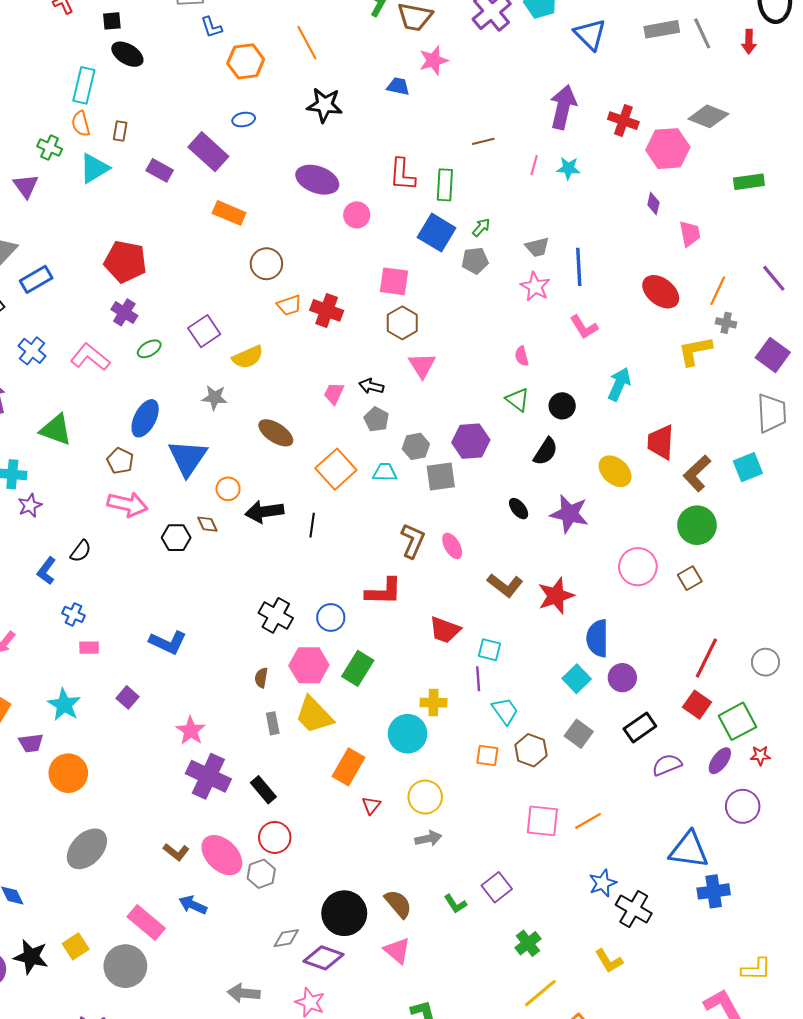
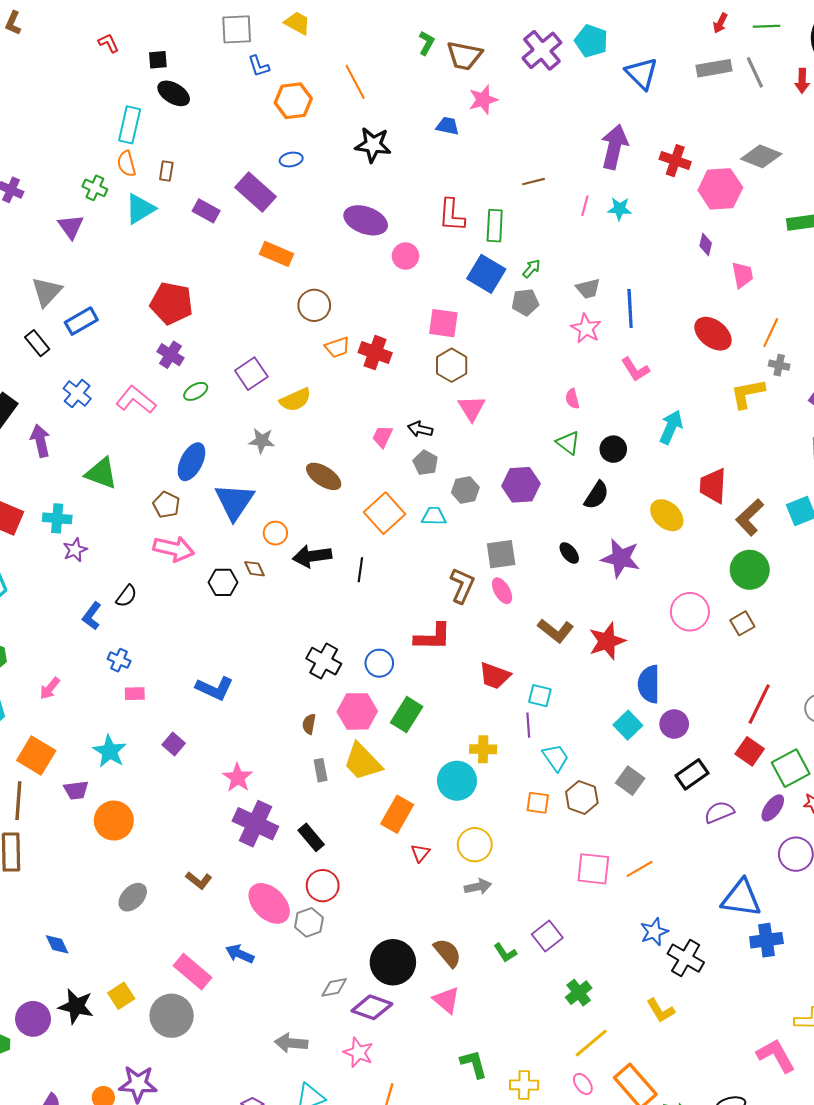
gray square: (441, 476) -> (501, 554), moved
gray ellipse: (87, 849) -> (133, 897), size x0.7
brown L-shape: (176, 852) -> (199, 880), moved

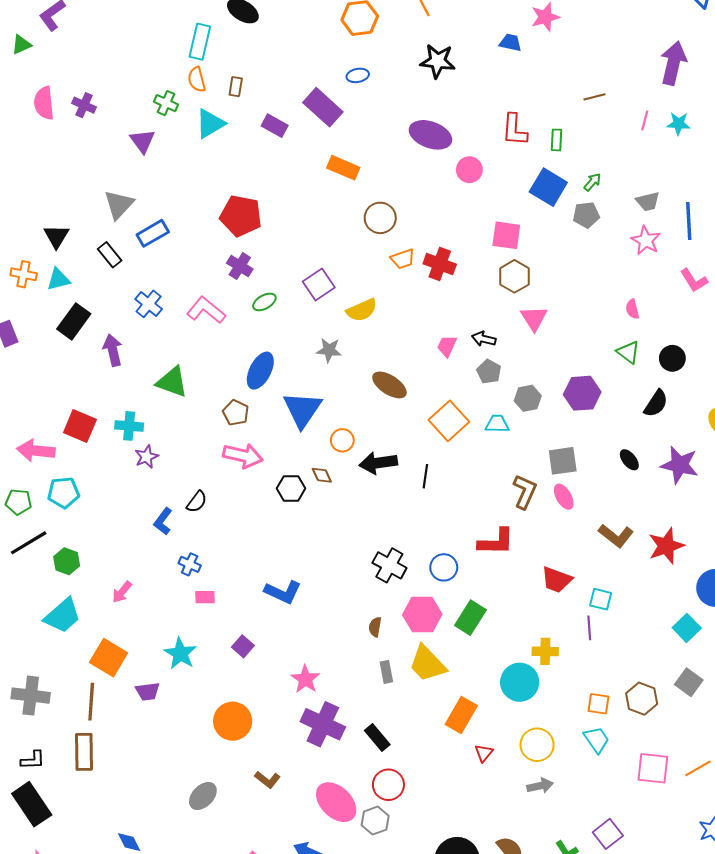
green rectangle: (495, 226) -> (557, 140), size x0.7
cyan trapezoid: (556, 758) -> (596, 740), moved
orange circle: (114, 821) -> (233, 721), moved

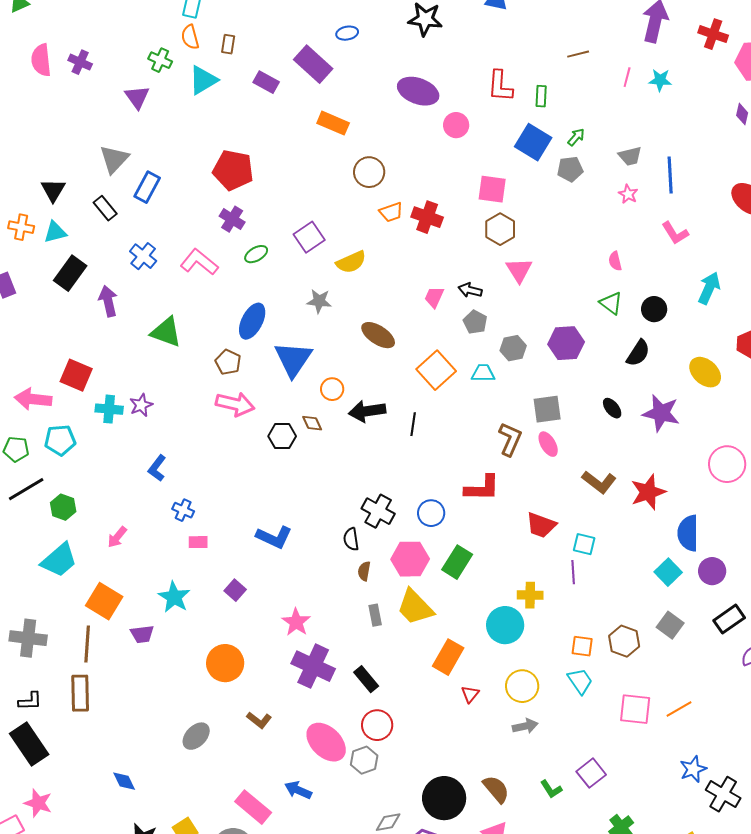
blue rectangle: (153, 233) -> (147, 187), turned -32
pink star: (646, 240) -> (628, 194), size x0.7
cyan cross: (129, 426) -> (109, 409), moved
black semicircle: (197, 502) -> (351, 539), moved, turned 135

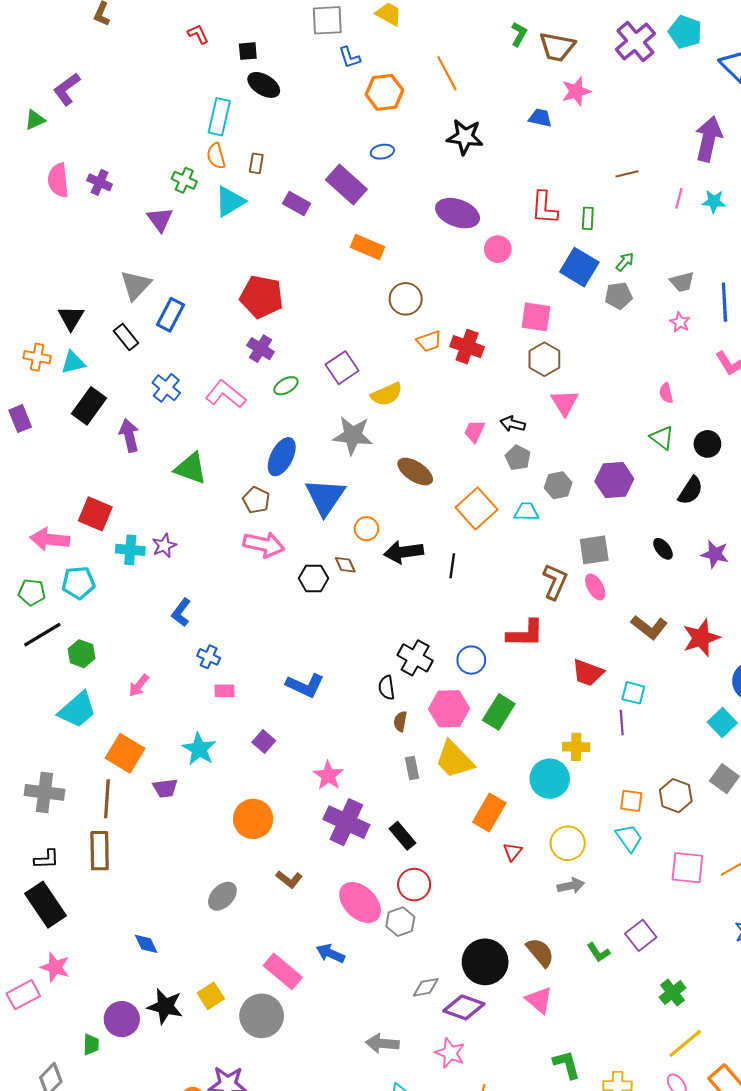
gray star: (319, 301) -> (353, 435), size x1.5
purple star: (661, 413) -> (715, 554), size x0.7

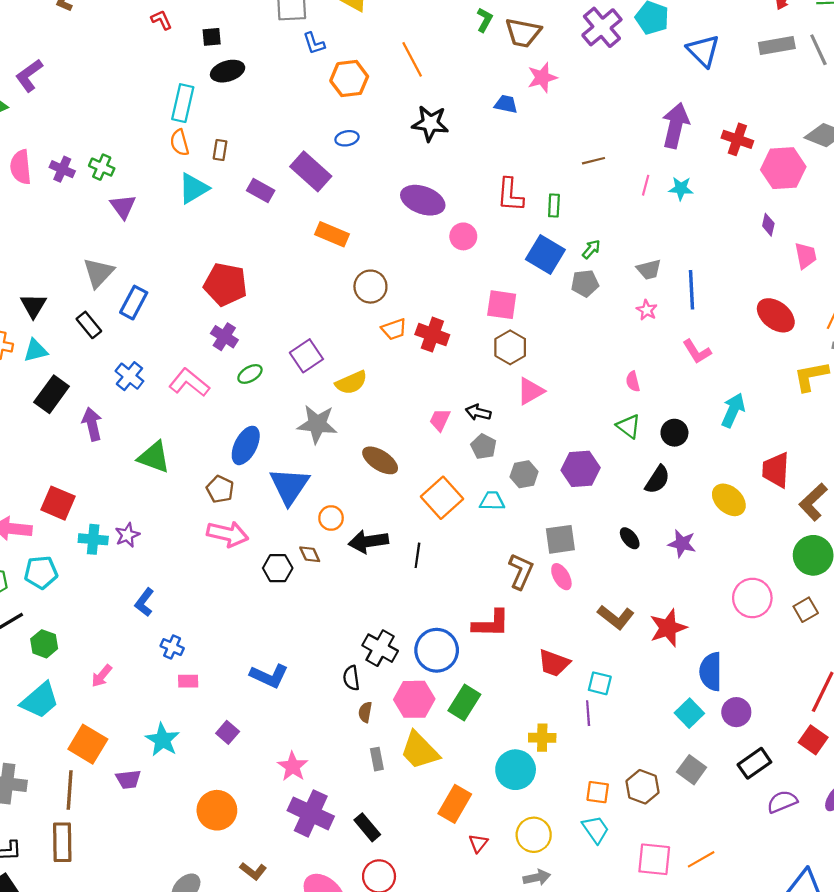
black ellipse: (264, 85) -> (228, 71), turned -48
green cross: (184, 180) -> (102, 167), moved
pink triangle: (564, 403) -> (530, 391), turned 32
blue circle: (471, 660) -> (437, 650), size x1.5

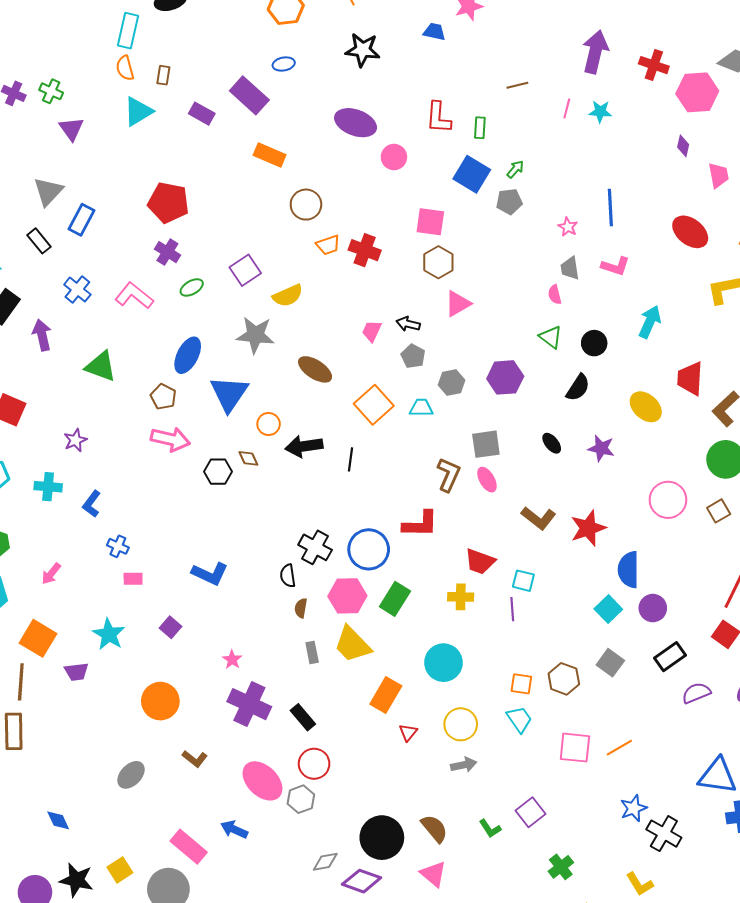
gray trapezoid: (649, 269) -> (570, 268), moved, turned 95
pink L-shape: (697, 352) -> (615, 266), turned -40
cyan cross: (93, 539) -> (48, 487), moved
yellow cross: (542, 738) -> (461, 597), moved
pink star: (293, 767) -> (232, 660), size x0.7

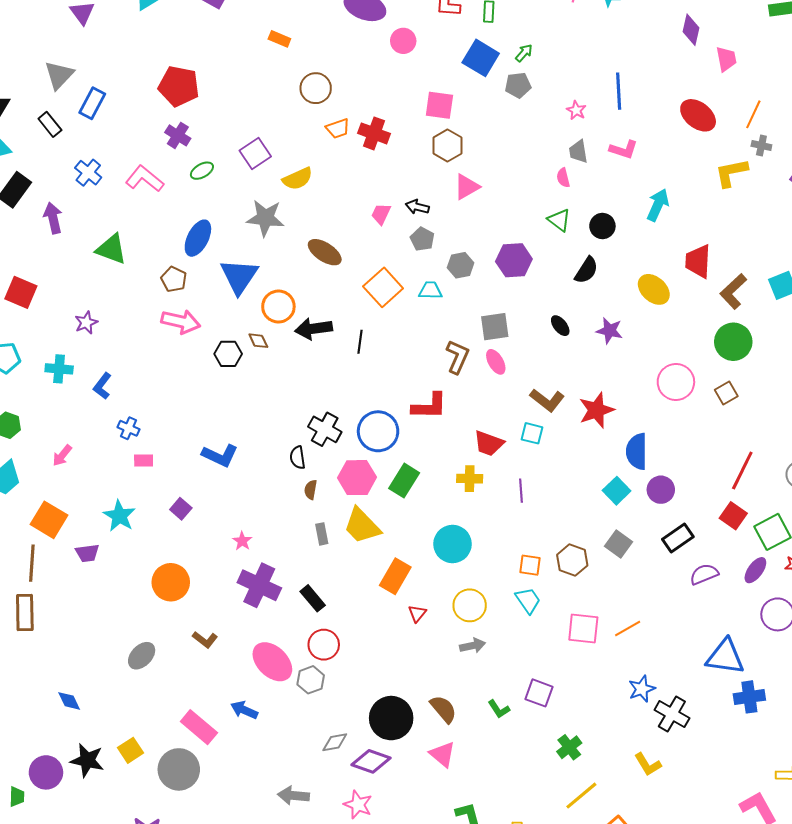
purple diamond: (683, 146) -> (691, 30), size x1.4
orange rectangle: (270, 155) -> (279, 39), size x0.7
orange circle: (269, 424) -> (278, 307), size x1.4
cyan square: (523, 581) -> (532, 433), moved
purple square: (530, 812) -> (539, 693), turned -32

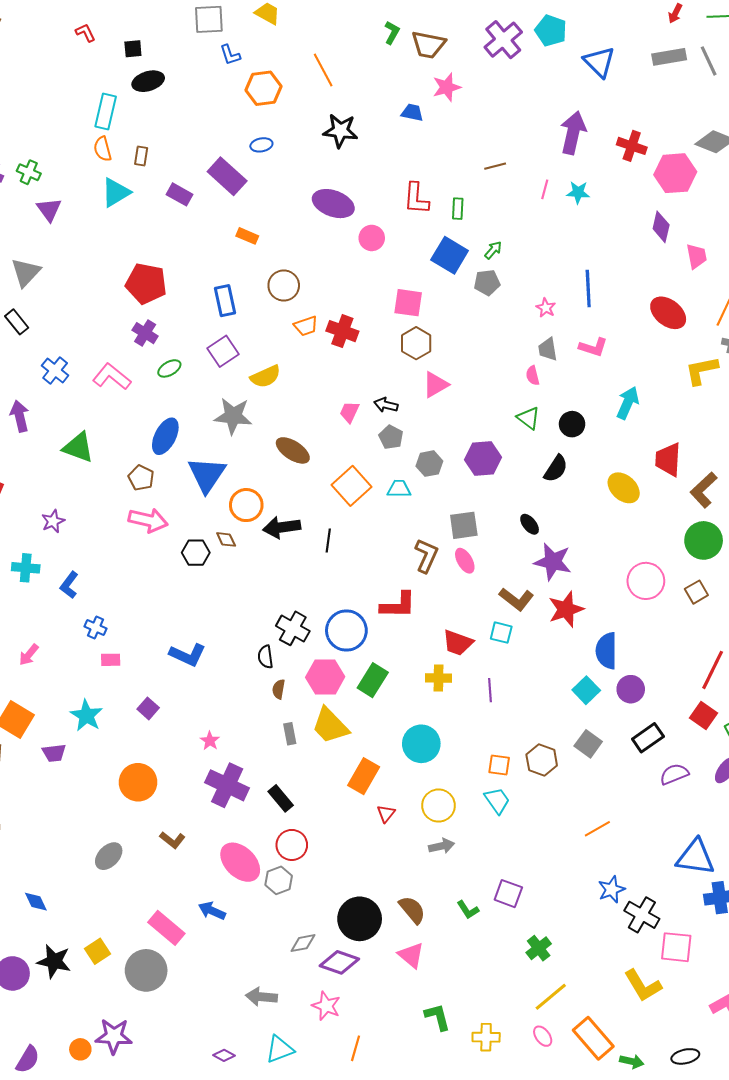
blue rectangle: (92, 103) -> (225, 301), moved, turned -40
purple star: (609, 331) -> (553, 562), moved, size x1.4
pink square: (583, 629) -> (676, 947), moved
yellow L-shape: (648, 764) -> (643, 986), moved, size x1.4

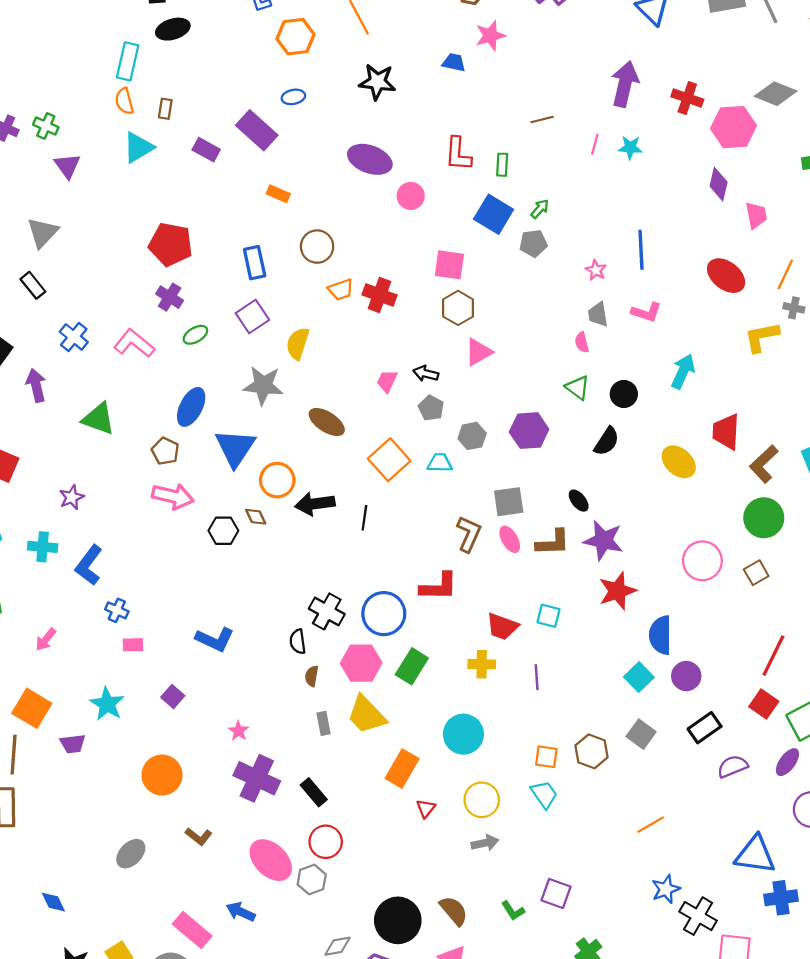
yellow semicircle: (265, 377) -> (298, 343), turned 132
blue L-shape: (69, 585) -> (89, 565), size x1.4
brown L-shape: (516, 599) -> (553, 543), moved, turned -40

